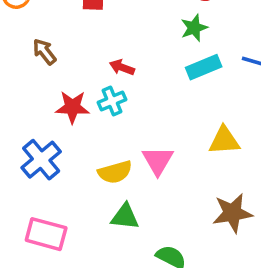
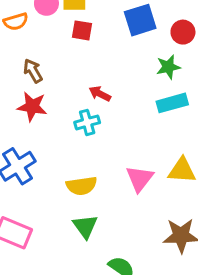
red star: (72, 107) -> (32, 107), moved
pink triangle: (158, 161) -> (140, 179), moved
green triangle: (125, 217) -> (85, 226), turned 40

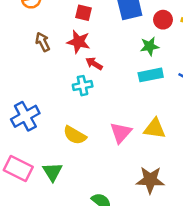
red star: (32, 107) -> (78, 42), moved
yellow semicircle: (82, 186) -> (75, 135), turned 35
green triangle: (85, 226) -> (52, 172), moved

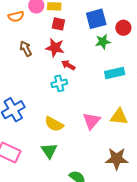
green star: (150, 46) -> (103, 42), moved
green triangle: (52, 172) -> (49, 151), moved

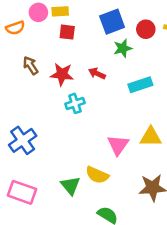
red star: (55, 48) -> (62, 74), moved
red arrow: (68, 65) -> (97, 73), moved
yellow semicircle: (54, 124) -> (97, 175), moved

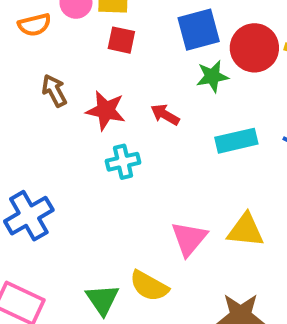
red circle: (146, 29) -> (254, 48), size x1.5

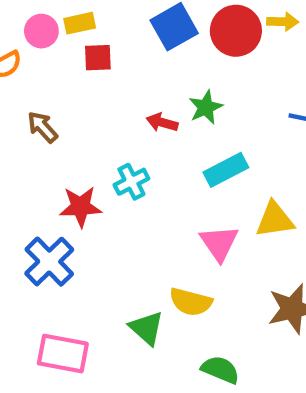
green star: (212, 76) -> (206, 107), moved
red star: (106, 110) -> (80, 207), moved
cyan rectangle: (236, 141) -> (226, 170), moved

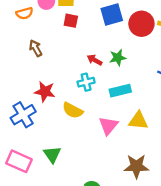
cyan cross: (131, 182) -> (86, 82), moved
yellow semicircle: (191, 302) -> (73, 110), moved
green triangle: (146, 328) -> (52, 154), moved

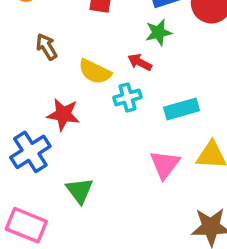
green star: (118, 58) -> (159, 32), moved
yellow semicircle: (73, 110) -> (95, 72), moved
green triangle: (52, 154) -> (80, 191), moved

